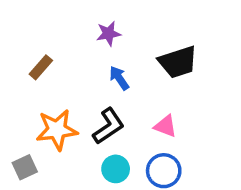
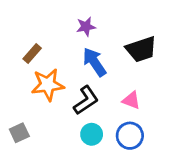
blue arrow: (119, 78) -> (94, 62), size x1.5
orange star: (57, 130) -> (48, 85), moved

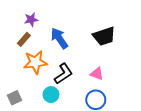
purple star: (86, 27) -> (31, 20), moved
blue arrow: (94, 62) -> (59, 38), moved
cyan circle: (92, 134) -> (51, 95), moved

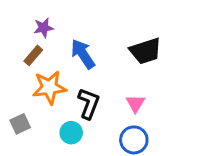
black L-shape: (63, 74) -> (89, 103), turned -35
pink triangle: (97, 74) -> (135, 103), turned 40
gray square: (15, 98) -> (20, 124), moved

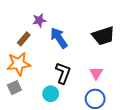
purple star: (43, 28) -> (39, 20), moved
orange star: (49, 87) -> (19, 64), moved

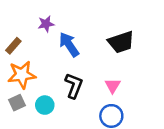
brown rectangle: (24, 39) -> (13, 46), moved
cyan circle: (51, 94) -> (45, 105), moved

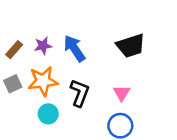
purple star: (46, 24) -> (43, 46), moved
orange star: (22, 75) -> (43, 81), moved
gray square: (17, 103) -> (13, 84), moved

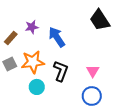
purple star: (43, 46) -> (32, 27), moved
black trapezoid: (131, 46) -> (100, 20), moved, turned 75

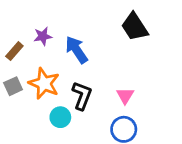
orange star: (33, 62) -> (44, 83), turned 30
cyan circle: (37, 87) -> (60, 117), moved

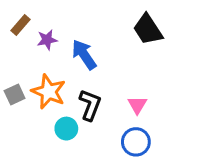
brown rectangle: (14, 51) -> (20, 25), moved

